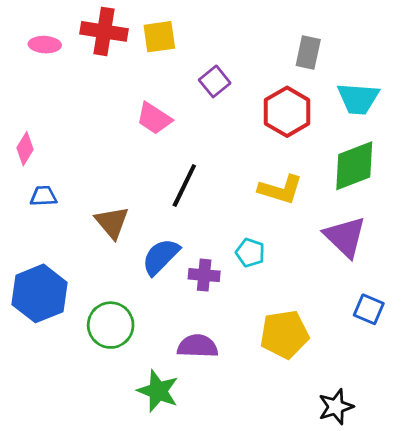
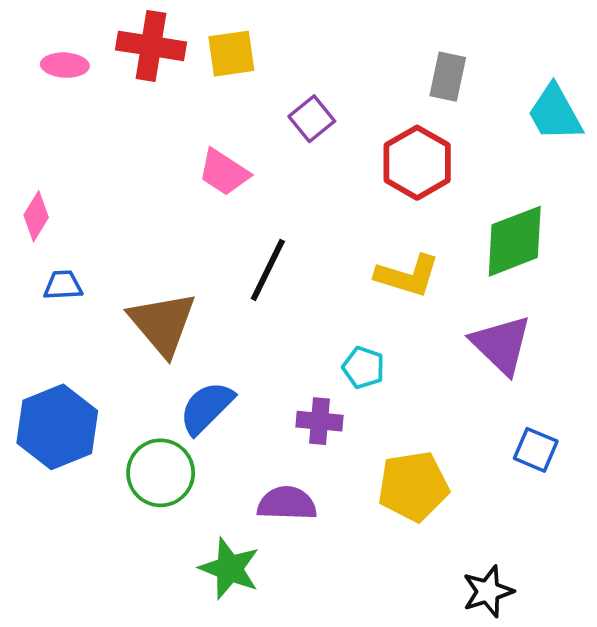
cyan trapezoid: (358, 99) -> (555, 113), moved, turned 57
brown triangle: (112, 222) -> (162, 323), size x1.4
blue semicircle: (161, 257) -> (207, 408), moved
purple cross: (204, 275) -> (319, 421), moved

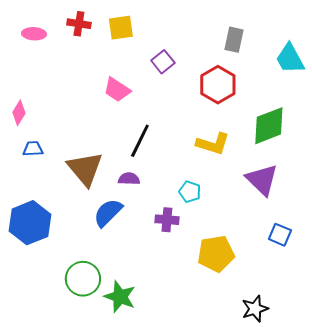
red cross: (151, 46) -> (79, 24), size x0.7
green circle: (161, 473) -> (83, 279), moved
purple semicircle: (287, 503) -> (129, 179), moved, size x0.7

